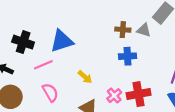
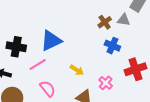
brown cross: (123, 30) -> (105, 22), turned -32
blue cross: (128, 56) -> (112, 46), turned 35
red cross: (139, 94) -> (135, 69), moved

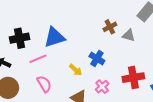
gray triangle: (124, 20) -> (129, 35), moved
blue cross: (112, 46) -> (97, 58), moved
black cross: (16, 47) -> (20, 38), turned -30

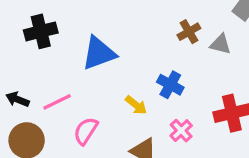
black cross: (20, 38) -> (41, 31), moved
pink line: (38, 59) -> (57, 102), moved
pink semicircle: (44, 84) -> (86, 131), turned -114

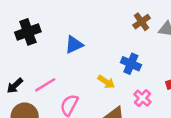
blue triangle: (99, 53) -> (74, 45), size x0.7
black arrow: (17, 99) -> (15, 86), turned -60

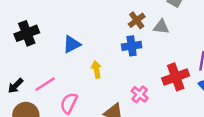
blue cross: (131, 64) -> (132, 46), moved, turned -30
yellow arrow: (106, 82) -> (96, 69), moved, turned -133

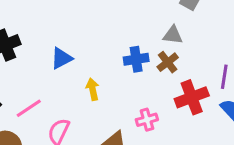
brown cross: (137, 20) -> (168, 62), moved
pink cross: (140, 94) -> (147, 120), turned 35

